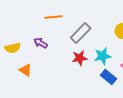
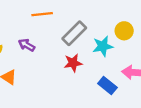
cyan star: (103, 56) -> (103, 46), moved

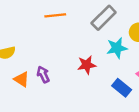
gray rectangle: (74, 33) -> (104, 18), moved
purple arrow: (27, 45) -> (43, 75), moved, turned 35

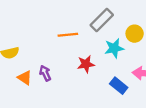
orange line: (55, 15) -> (68, 35), moved

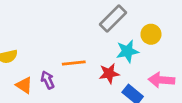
orange line: (68, 35) -> (74, 63), moved
red star: (86, 64) -> (109, 73), moved

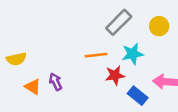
yellow circle: (151, 34) -> (159, 26), moved
orange line: (74, 63) -> (96, 55), moved

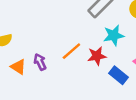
orange line: (96, 55) -> (71, 51), moved, turned -35

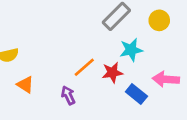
purple arrow: (40, 62) -> (68, 95), moved

